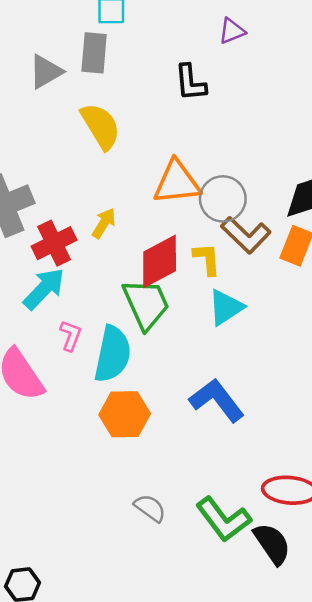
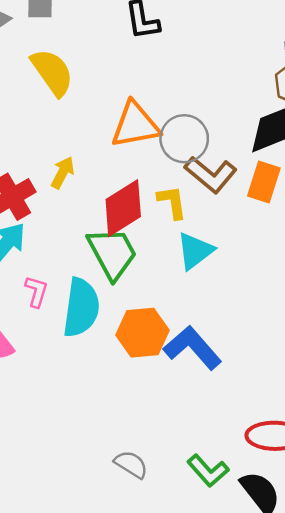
orange hexagon: (125, 414) -> (142, 333), moved
green L-shape: (223, 519) -> (208, 471), size x0.7

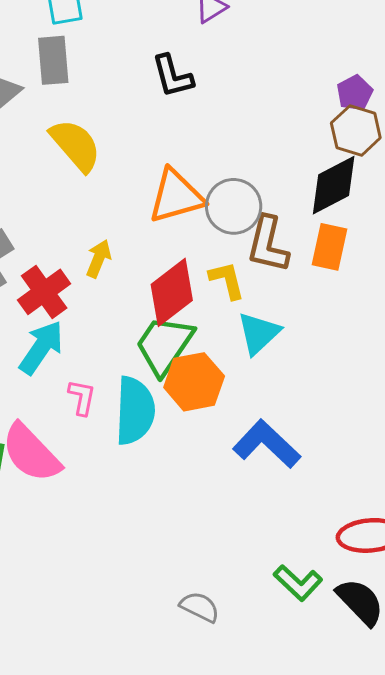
brown L-shape: (211, 175) -> (268, 244), turned 69
green trapezoid: (112, 253) -> (164, 345), turned -112
orange hexagon: (142, 333) -> (194, 382), moved
gray semicircle: (131, 464) -> (200, 607), moved

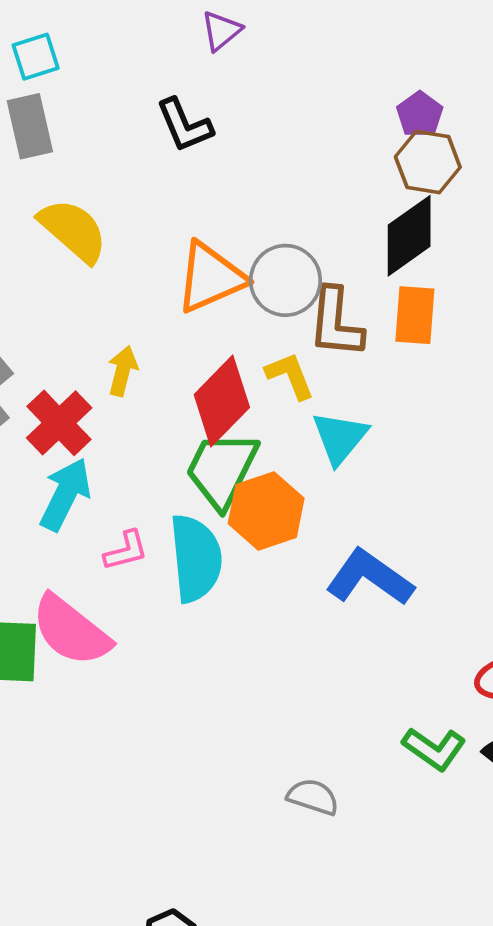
pink L-shape: (82, 397) -> (126, 551), turned 72

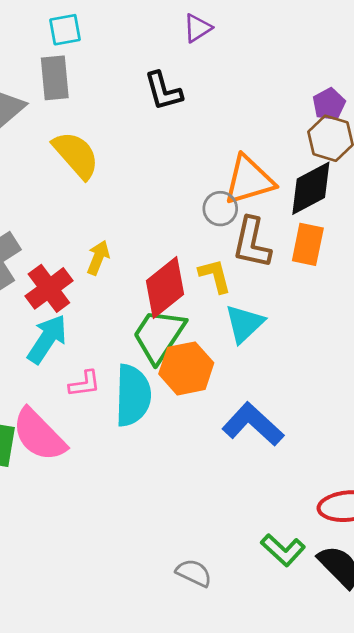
orange triangle: (211, 278) -> (249, 180), moved
gray circle: (285, 280) -> (220, 209), size x0.7

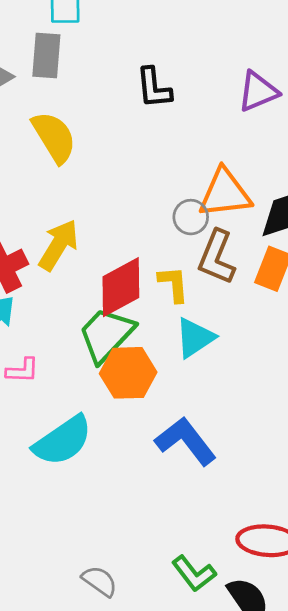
purple triangle: (197, 28) -> (258, 91), moved, size x1.4
yellow arrow: (98, 258) -> (58, 245), size x1.5
cyan semicircle: (133, 395) -> (63, 441), moved, turned 44

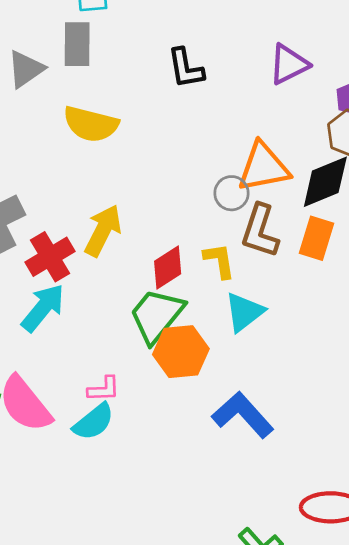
yellow semicircle: (54, 137) -> (91, 124), turned 140
red diamond: (121, 287) -> (168, 267), size x0.7
pink L-shape: (22, 370) -> (104, 389), moved
cyan semicircle: (63, 441) -> (94, 422), moved, size x0.7

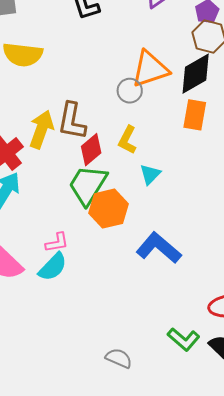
brown L-shape: (260, 231) -> (72, 121), moved
yellow L-shape: (219, 261) -> (127, 140), turned -136
cyan triangle: (244, 312) -> (150, 174), size x0.7

